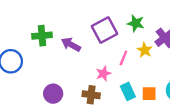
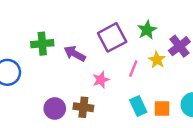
green star: (136, 23) -> (147, 30), turned 30
pink star: (103, 74) -> (101, 80), moved
brown cross: (91, 95) -> (83, 107), moved

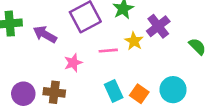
pink line: (133, 69) -> (108, 51), turned 63
orange square: (162, 108) -> (139, 94), turned 35

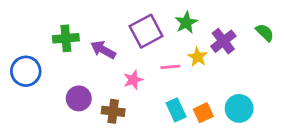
green semicircle: (197, 46) -> (265, 33), moved
purple circle: (23, 94) -> (79, 98), moved
orange square: (139, 94) -> (203, 113), turned 30

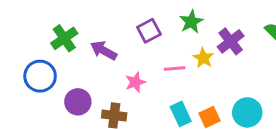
purple square: (146, 31) -> (149, 31), size x0.7
green cross: (66, 38) -> (64, 38), turned -30
blue circle: (26, 71) -> (40, 76), moved

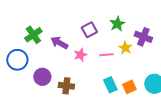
purple cross: (231, 41) -> (143, 37), turned -30
pink star: (135, 82) -> (80, 55), moved

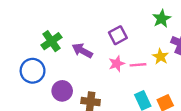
green star: (117, 24) -> (162, 19), moved
pink star: (80, 55) -> (117, 64), moved

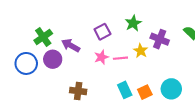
green star: (162, 19) -> (133, 23), moved
purple circle: (62, 91) -> (53, 59), moved

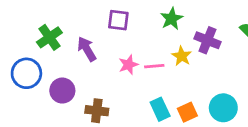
purple square: (102, 32) -> (118, 20), moved, turned 35
purple arrow: (71, 45) -> (87, 49), turned 30
purple circle: (53, 59) -> (62, 91), moved

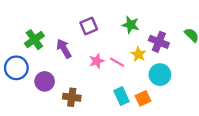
green star: (172, 19) -> (131, 25), turned -30
purple square: (118, 20) -> (89, 26), turned -30
pink line: (154, 66) -> (117, 62), turned 35
cyan circle: (223, 108) -> (160, 75), moved

